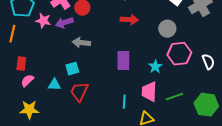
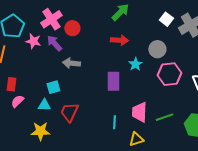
purple arrow: (64, 23) -> (54, 43), turned 66
cyan star: (155, 67) -> (135, 64), moved
cyan square: (72, 69) -> (53, 87), moved
yellow star: (29, 110) -> (40, 131), moved

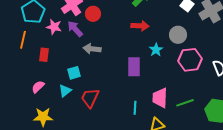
red rectangle: (11, 84) -> (44, 55), moved
cyan triangle: (44, 105) -> (65, 91), turned -40
yellow star: (40, 131) -> (43, 117), moved

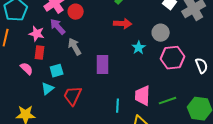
pink star: (54, 27) -> (37, 34), moved
gray arrow: (92, 49) -> (75, 47), turned 54
red rectangle: (44, 55) -> (40, 53), moved
purple rectangle: (134, 67) -> (103, 65), moved
pink semicircle: (38, 87) -> (27, 69), moved, turned 88

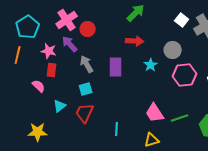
purple rectangle: (103, 65) -> (116, 67), moved
cyan square: (57, 71) -> (86, 89), moved
pink trapezoid: (143, 96) -> (155, 113), turned -35
cyan line: (118, 106) -> (117, 129), moved

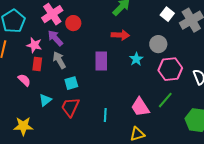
gray arrow: (87, 64) -> (59, 60), moved
green line: (180, 118) -> (165, 100), moved, turned -30
cyan line: (117, 129) -> (105, 115), moved

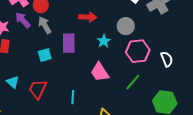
gray arrow: (59, 60) -> (45, 25), moved
cyan square: (71, 83) -> (45, 55), moved
cyan triangle: (45, 100) -> (13, 82), turned -40
pink trapezoid: (140, 107) -> (100, 72), moved

